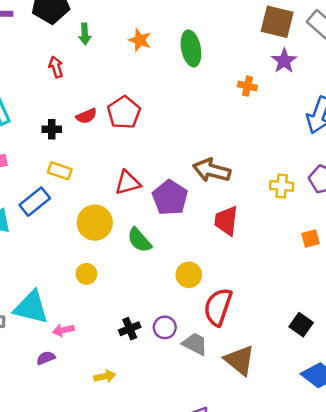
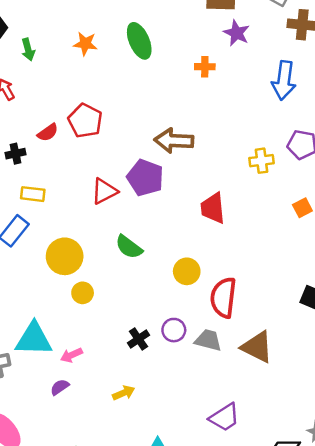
brown arrow: (212, 170) -> (174, 141), moved
purple pentagon: (170, 198) -> (145, 178), moved
yellow circle: (95, 223) -> (65, 256), moved

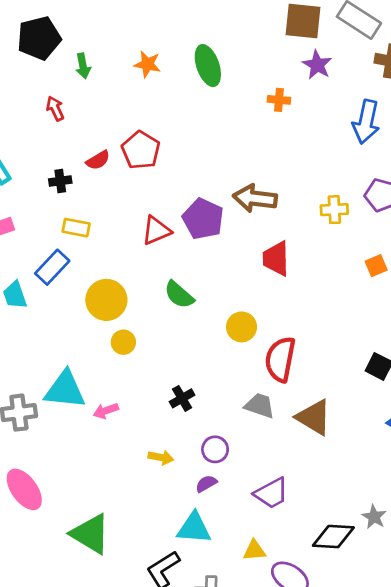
brown arrow: (174, 141) -> (255, 198), moved
purple circle: (174, 330) -> (215, 449), moved
purple semicircle: (60, 387) -> (206, 484), moved
yellow arrow: (124, 393) -> (161, 457), turned 30

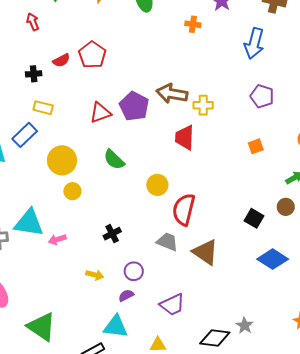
yellow cross: (334, 210) -> (203, 105), moved

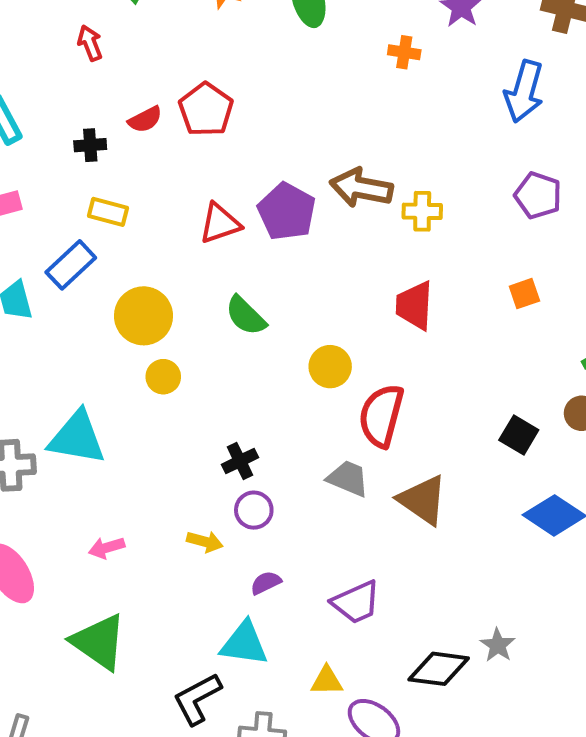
red trapezoid: (185, 137) -> (414, 306), moved
pink arrow: (57, 239) -> (107, 548), moved
purple circle: (134, 271) -> (254, 510), moved

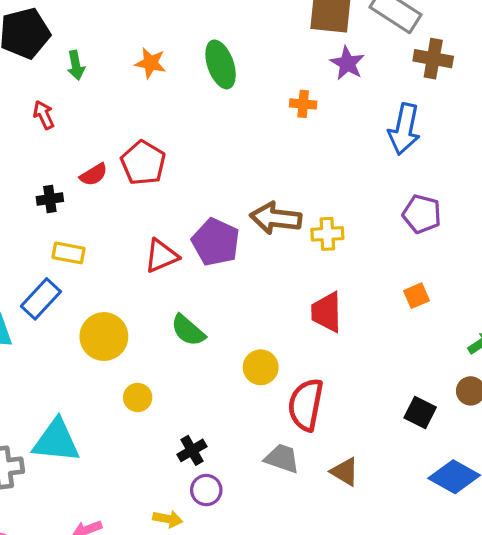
yellow circle: (163, 377) -> (138, 397), moved
brown triangle: (423, 500) -> (345, 472), size x0.7

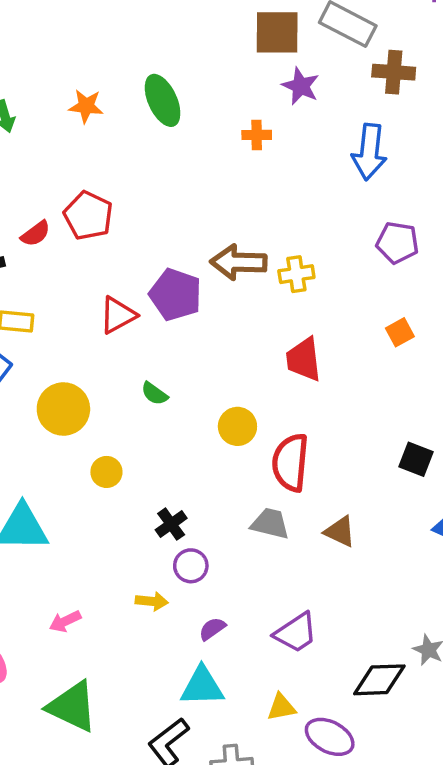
green semicircle: (188, 330) -> (154, 394), size x0.7

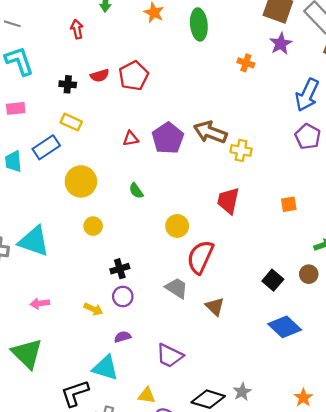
purple pentagon: (397, 243) -> (308, 137), moved
red triangle: (118, 315) -> (131, 139), size x0.7
purple trapezoid: (296, 633) -> (170, 356), turned 40

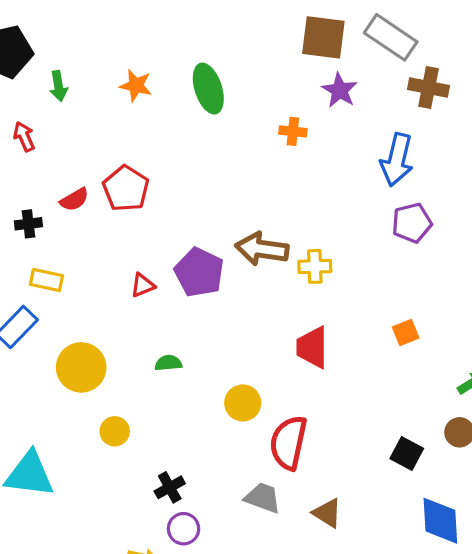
purple pentagon: (308, 137) -> (412, 223), turned -30
green semicircle: (136, 191) -> (168, 363), turned 133
blue diamond: (285, 327) -> (440, 521), turned 56

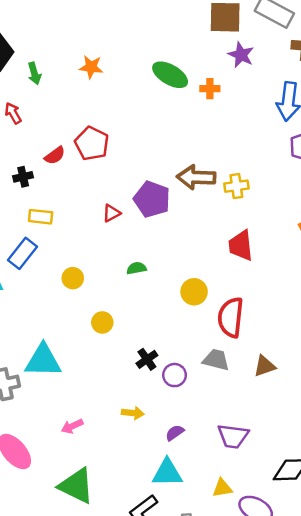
green ellipse: (208, 89) -> (170, 75), moved, turned -36
yellow circle: (81, 367) -> (73, 278), size x0.6
brown triangle: (327, 513) -> (265, 366), turned -45
purple circle: (184, 529) -> (174, 375), moved

